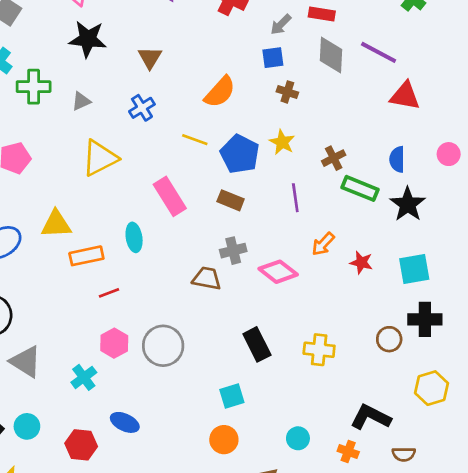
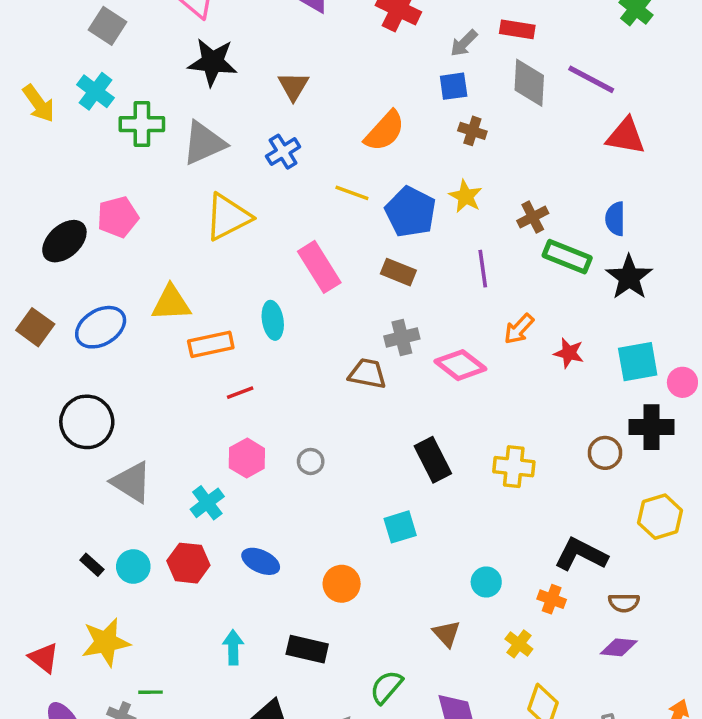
gray triangle: (81, 101) -> (204, 143), size x1.8
pink circle: (449, 154) -> (682, 382), moved
gray circle: (163, 346) -> (311, 461), size x0.5
orange circle: (224, 440) -> (342, 584), moved
red hexagon: (81, 445) -> (188, 563), moved

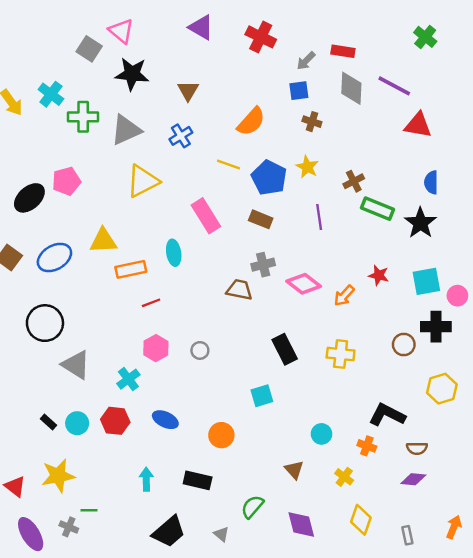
gray square: (107, 26) -> (89, 49), moved
blue semicircle: (615, 219) -> (431, 182), moved
orange arrow: (519, 329) -> (344, 296), moved

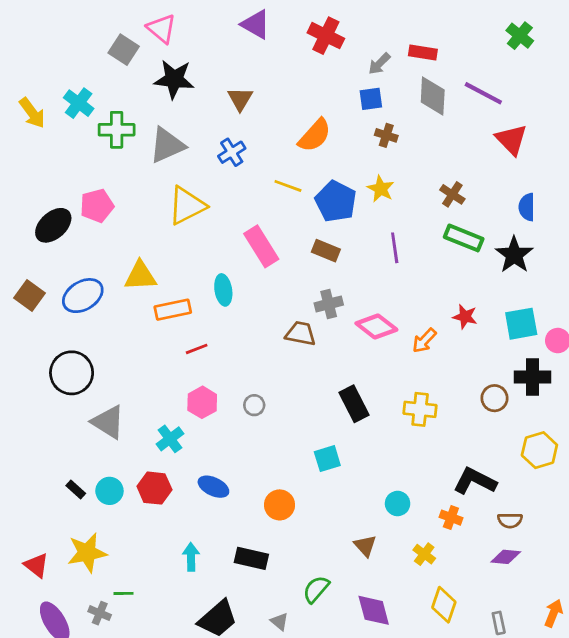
red triangle: (418, 125) -> (511, 140), turned 36
brown cross: (354, 181) -> (452, 194), moved, turned -30

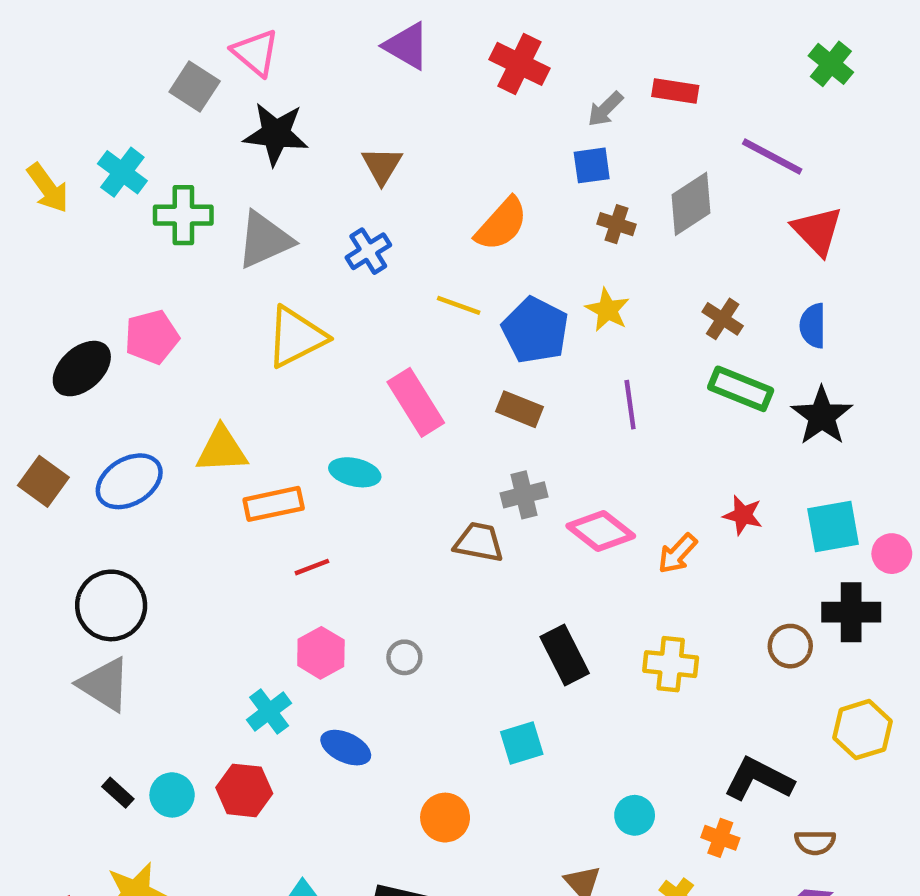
gray diamond: (433, 96) -> (691, 204), moved, turned 54
blue semicircle: (527, 207) -> (813, 326), moved
cyan ellipse: (223, 290) -> (355, 472), turned -68
gray triangle: (108, 422) -> (104, 684), moved
blue ellipse: (213, 487) -> (346, 748), moved

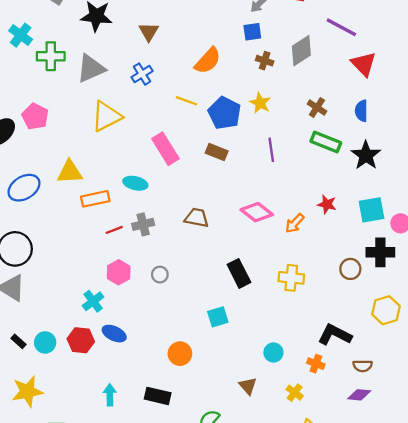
pink pentagon: (152, 337) -> (35, 116), turned -30
gray cross: (524, 495) -> (143, 224), moved
blue ellipse: (346, 748) -> (114, 334), moved

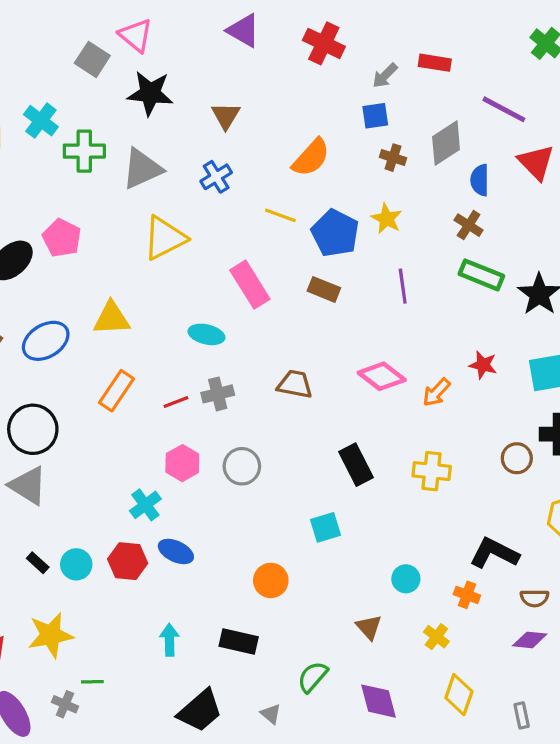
blue semicircle: (361, 111) -> (480, 180), moved
orange rectangle: (95, 199) -> (116, 391), moved, turned -44
gray circle: (160, 275) -> (242, 466), size x1.5

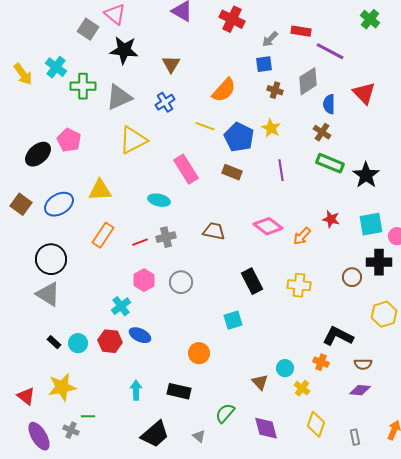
purple line: (504, 109) -> (330, 51), moved
cyan circle: (406, 579) -> (285, 368), moved

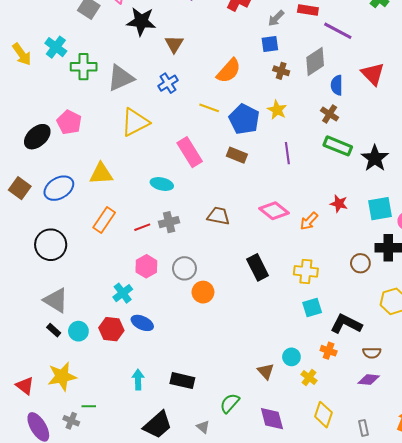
black star: (124, 50) -> (141, 21), moved
gray triangle: (48, 294) -> (56, 300), moved
cyan square: (233, 320) -> (312, 307), moved
orange circle: (199, 353) -> (203, 292), moved

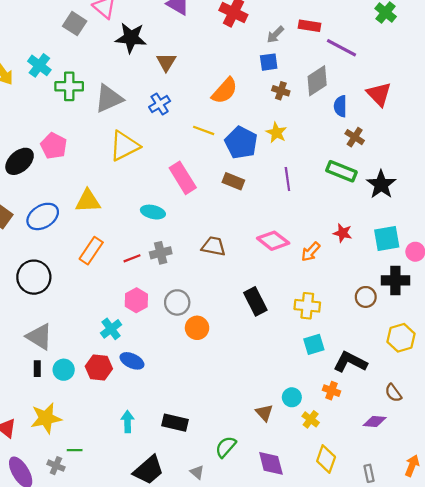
brown cross: (330, 114) -> (355, 137), moved
black rectangle: (54, 330) -> (37, 369), turned 48
brown semicircle: (372, 353) -> (393, 393), moved, turned 54

